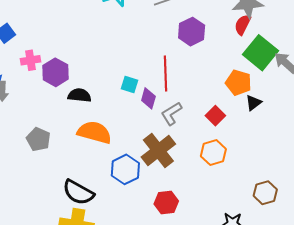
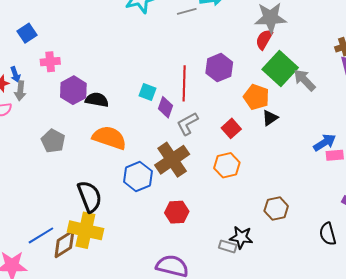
purple hexagon: (192, 32) -> (219, 68), moved
purple hexagon: (56, 72) -> (73, 90), moved
black semicircle: (78, 192) -> (90, 196), turned -144

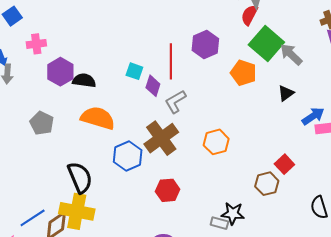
black triangle: (270, 118) -> (286, 93), moved
red square: (231, 128) -> (284, 164), moved

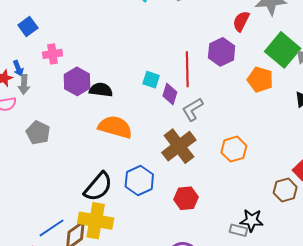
red semicircle: (249, 15) -> (241, 21), moved
gray pentagon: (42, 123) -> (38, 133), moved
blue hexagon: (128, 156) -> (139, 180), moved
black semicircle: (80, 177) -> (98, 187), turned 64

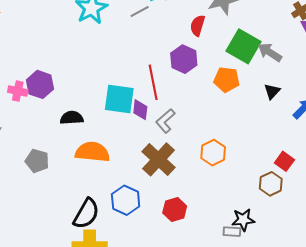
pink cross: (52, 54) -> (18, 91), turned 30
cyan square: (151, 80) -> (119, 99), size x1.8
purple hexagon: (77, 81) -> (40, 84), moved
gray pentagon: (38, 133) -> (37, 161), moved

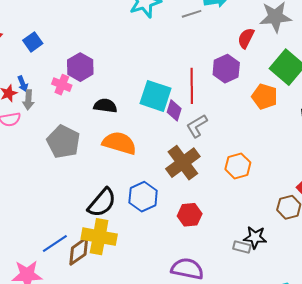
pink cross: (18, 91) -> (62, 85), moved
gray pentagon: (37, 161) -> (63, 142), size x1.4

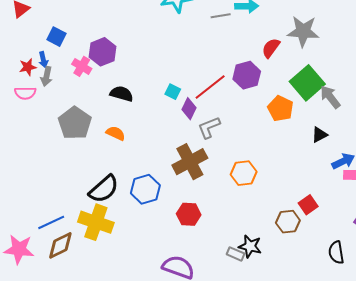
blue square: (33, 42) -> (57, 37), moved, turned -36
red line: (192, 86) -> (210, 87), turned 44
cyan square: (156, 96) -> (173, 92), size x0.5
orange semicircle: (119, 143) -> (116, 133), moved, size x0.6
brown diamond: (79, 251) -> (60, 245), moved

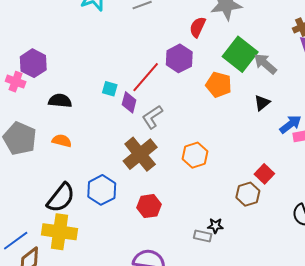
black star: (250, 246) -> (215, 226), size x0.7

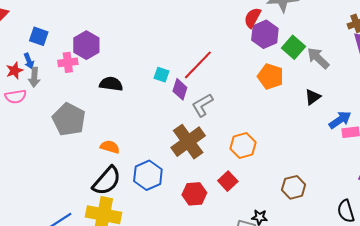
green square: (240, 54) -> (293, 47), size x0.7
purple hexagon: (179, 58) -> (265, 34), moved
pink cross: (16, 82) -> (68, 62), turned -30
orange semicircle: (62, 141) -> (110, 147), moved
red square: (264, 174) -> (228, 181), moved

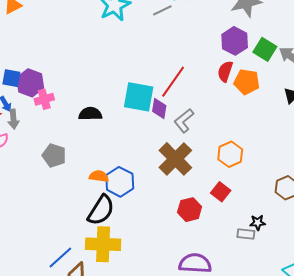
red semicircle: (252, 18) -> (225, 71), moved
purple hexagon: (86, 45) -> (30, 83), moved
cyan square: (161, 75) -> (139, 97), size x2.0
gray pentagon: (69, 119) -> (54, 155), size x0.7
blue hexagon: (148, 175) -> (120, 182), moved

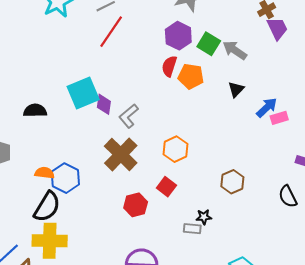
red line: (173, 82) -> (111, 32), moved
cyan square: (139, 97) -> (83, 93), turned -32

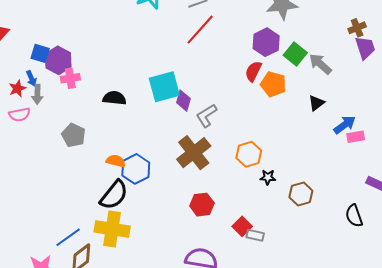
red square: (166, 187) -> (242, 226), moved
black star: (204, 217) -> (268, 177), moved

